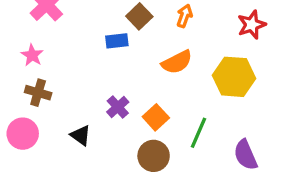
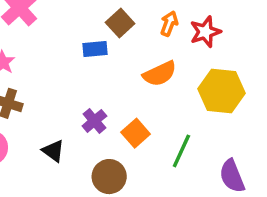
red star: (252, 25) -> (205, 32), moved
brown circle: (154, 156) -> (109, 177), moved

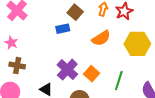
purple cross: (94, 121) -> (67, 70), size x1.5

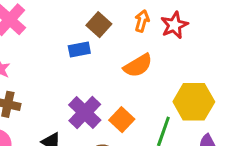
yellow hexagon: (137, 44) -> (194, 102), moved

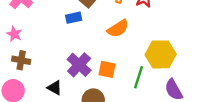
orange square: (122, 120) -> (107, 69), turned -30

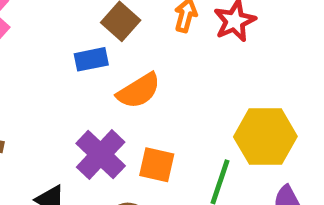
orange semicircle: (118, 29) -> (139, 91), moved

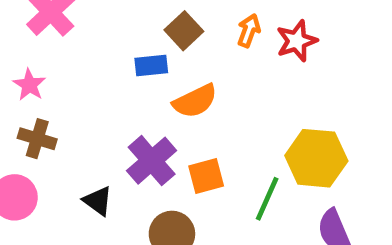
orange square: (157, 165) -> (206, 176), turned -33

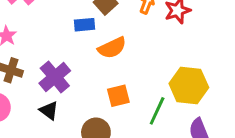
purple cross: (152, 161) -> (55, 77), moved

